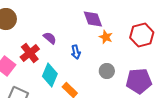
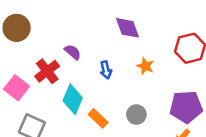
orange star: (106, 37) -> (145, 66), moved
gray circle: (107, 71) -> (136, 115), moved

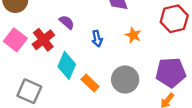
pink square: (17, 88) -> (15, 40), moved
gray circle: (136, 115) -> (125, 80), size x1.5

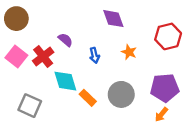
cyan diamond: (67, 65) -> (65, 81), turned -40

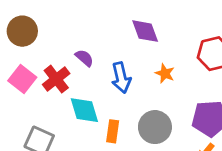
blue arrow: (94, 55) -> (121, 78), size x1.5
orange rectangle: (88, 98) -> (113, 131), turned 54

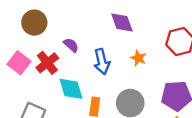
brown circle: (22, 31) -> (34, 23), moved

